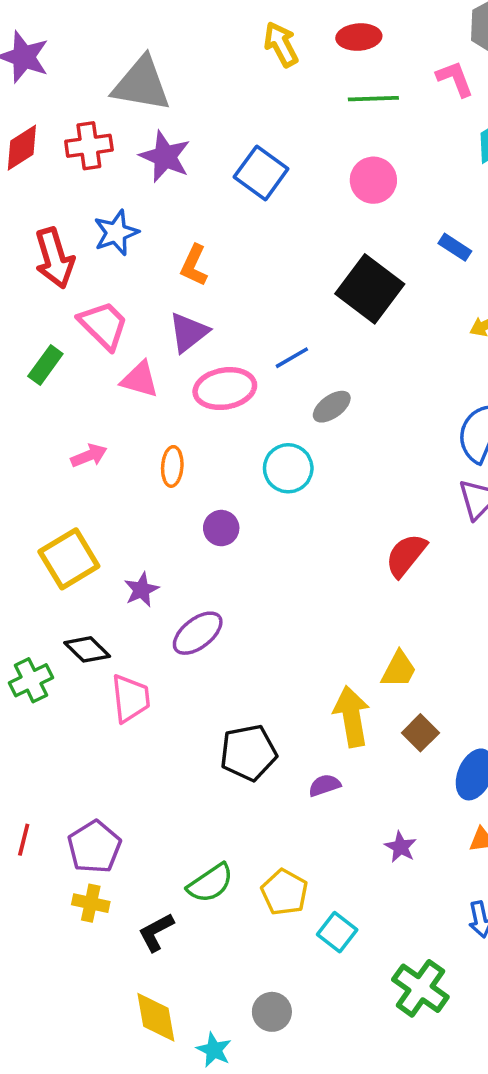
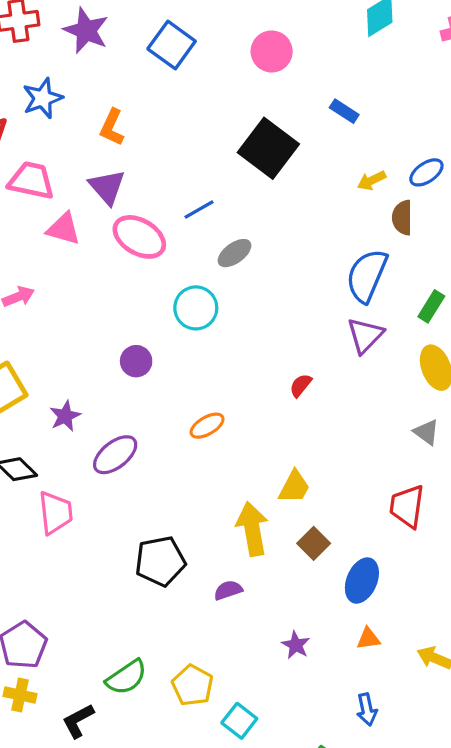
pink trapezoid: (103, 325) -> (31, 181), turned -33
purple triangle: (189, 332) -> (107, 187), turned -33
pink ellipse: (225, 389) -> (139, 237), turned 40
orange ellipse: (172, 466) -> (207, 426), moved, turned 56
red semicircle: (406, 555) -> (301, 385), size x0.6

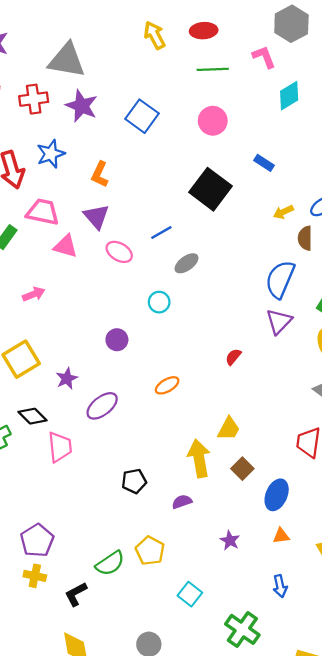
pink ellipse: (139, 237) -> (119, 252), size x0.7
cyan circle: (196, 308) -> (159, 302), size x0.7
black pentagon: (160, 561) -> (134, 481), size x0.7
yellow pentagon: (193, 685) -> (150, 551), moved

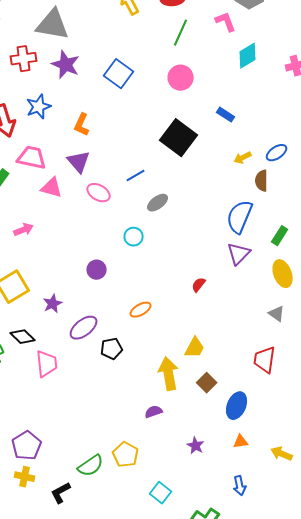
green line: (213, 69) -> (181, 33), turned -64
black pentagon: (134, 481) -> (112, 349), moved

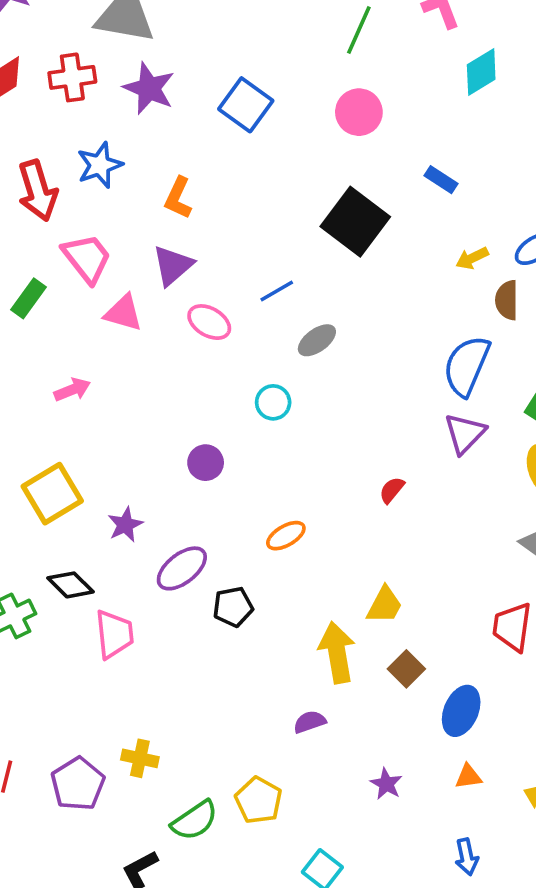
pink trapezoid: (32, 158) -> (87, 258), turned 40
purple triangle: (79, 162) -> (173, 265), turned 30
yellow cross: (25, 477) -> (140, 758), moved

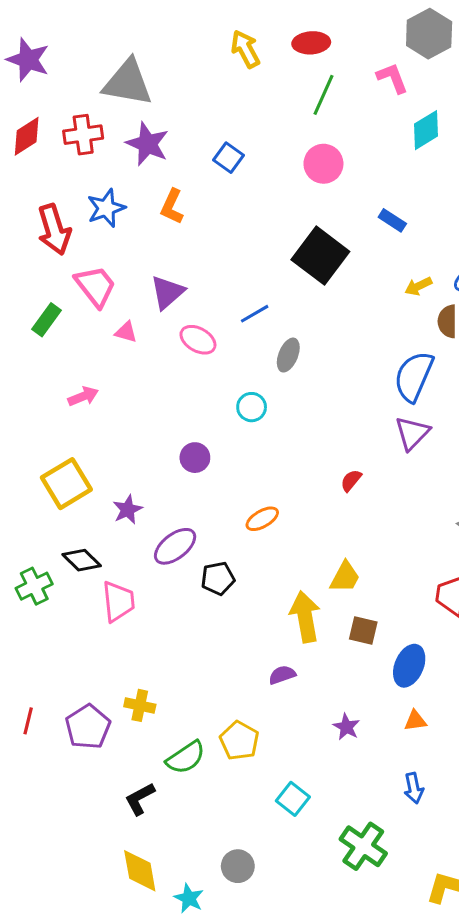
blue square: (246, 105) -> (229, 158), size x0.7
orange L-shape: (178, 198) -> (172, 207), moved
pink triangle: (123, 313) -> (126, 332), size x0.7
gray ellipse: (317, 340) -> (288, 355), turned -32
brown square: (406, 669) -> (363, 630), turned -32

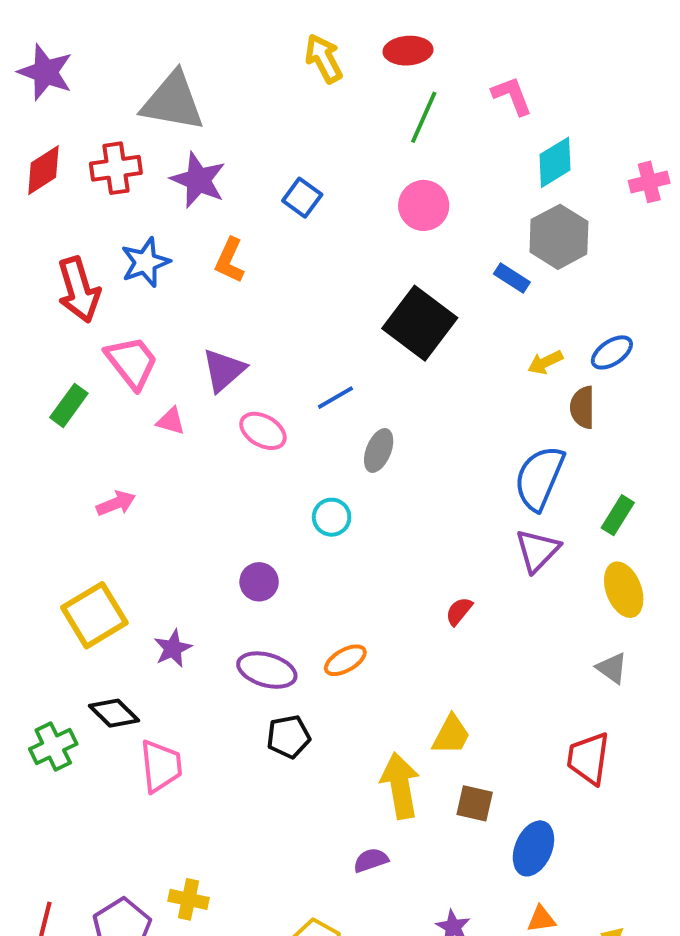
gray hexagon: (429, 34) -> (559, 237), moved
purple ellipse: (175, 546) -> (267, 670), moved, turned 54

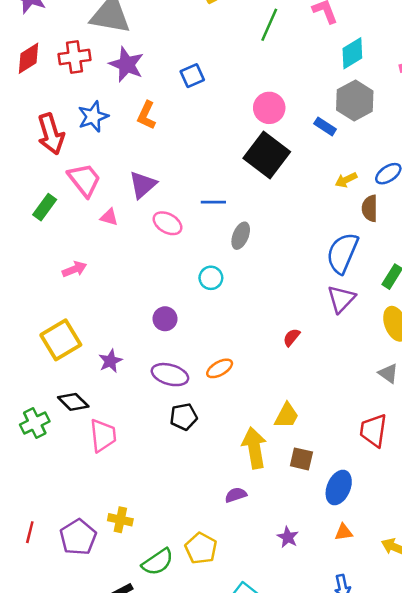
blue square: (302, 198) -> (192, 76), turned 30
pink circle: (424, 205) -> (269, 108), moved
blue line: (335, 398) -> (213, 202), turned 30

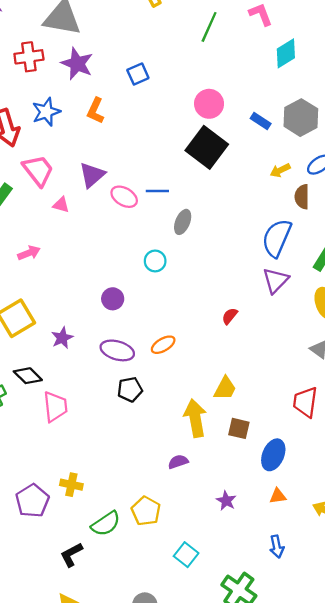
gray hexagon: (355, 100) -> (301, 118), moved
pink ellipse: (167, 223) -> (124, 197), moved

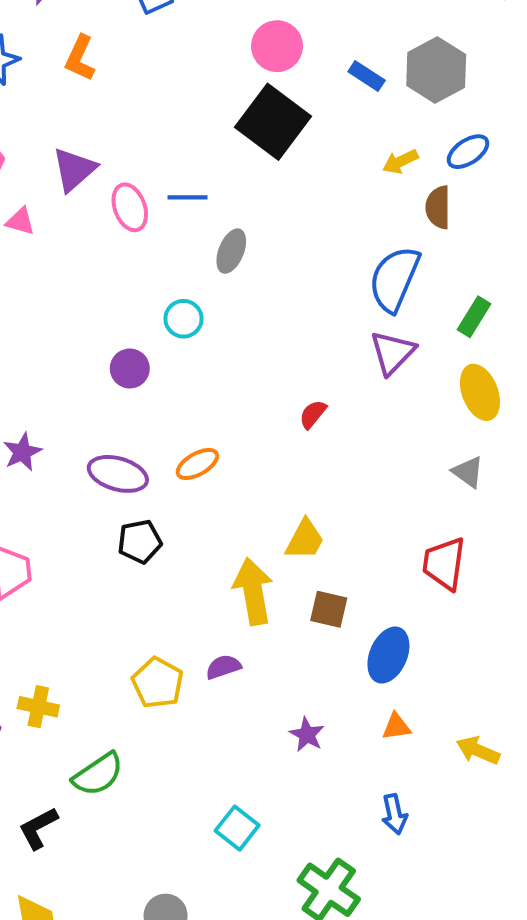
pink ellipse: (124, 197) -> (130, 207), turned 40
purple circle: (113, 299) -> (130, 368), moved
yellow pentagon: (146, 511) -> (158, 683), moved

